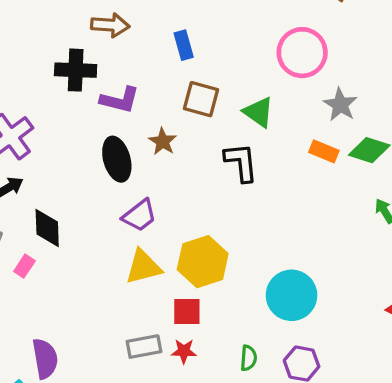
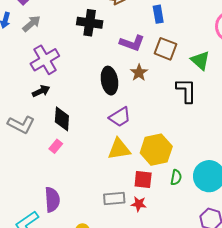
purple L-shape: (120, 100) -> (132, 43), moved
pink rectangle: (24, 266) -> (56, 146), moved
green semicircle: (249, 358) -> (176, 177), moved

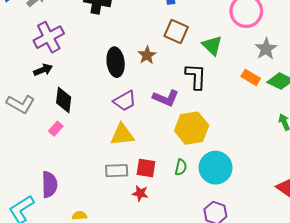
purple L-shape: (132, 43) -> (166, 98), moved
yellow hexagon: (156, 150) -> (192, 128), moved
gray rectangle: (114, 198) -> (117, 171), moved

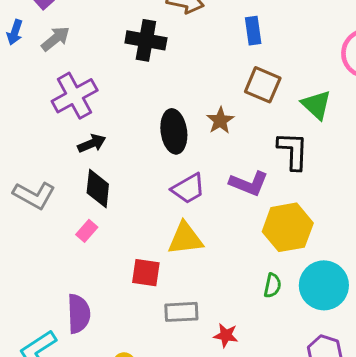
black arrow: (43, 70) -> (92, 143), moved
red square: (146, 168) -> (146, 273), moved
gray rectangle: (117, 171) -> (181, 312), moved
red star: (140, 193) -> (226, 335), moved

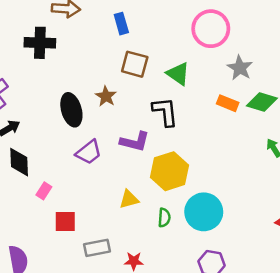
pink rectangle: (87, 231) -> (44, 191), moved
yellow triangle: (185, 239) -> (129, 199), moved, size x0.7

